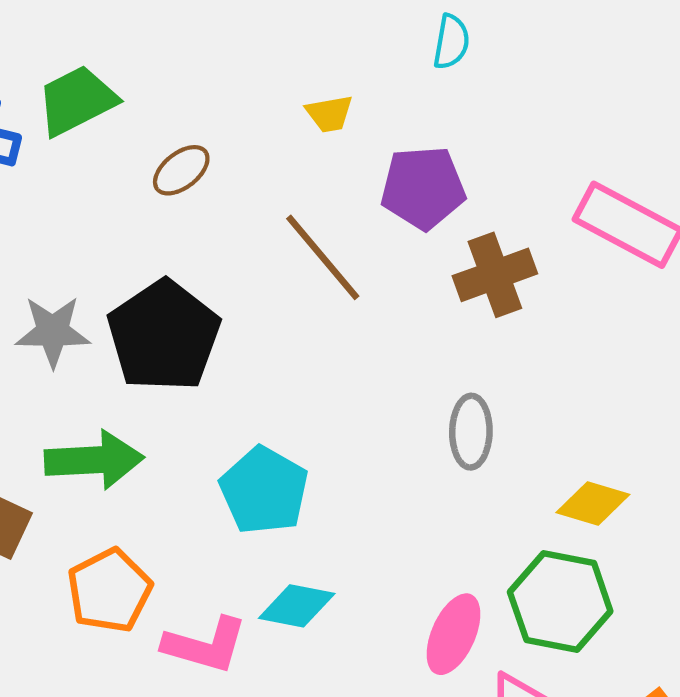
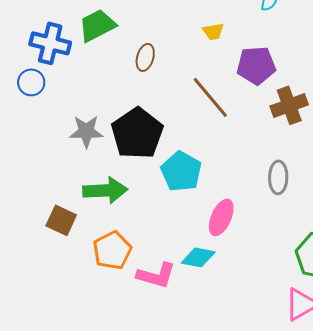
brown ellipse: (181, 170) -> (145, 57), turned -36
cyan pentagon: (264, 490) -> (181, 171), moved
pink ellipse: (453, 634) -> (221, 217), moved

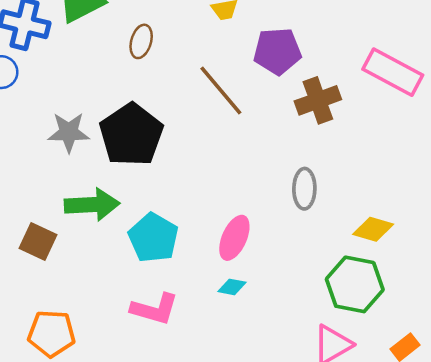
cyan pentagon: (181, 171) -> (153, 238), moved
orange pentagon: (112, 250) -> (52, 334), moved, turned 30
cyan diamond: (198, 257) -> (232, 287), moved, size x0.7

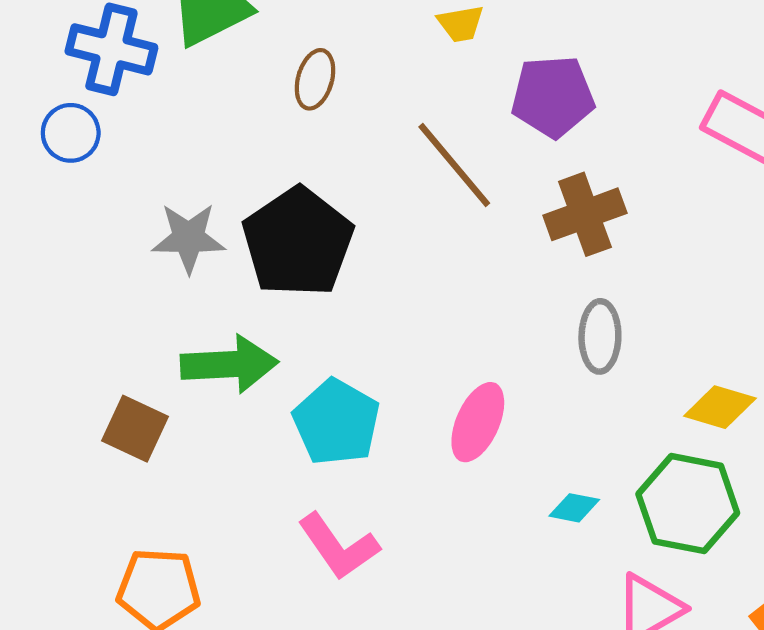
brown cross: (318, 100) -> (585, 214), moved
cyan diamond: (232, 287) -> (574, 508), moved
pink L-shape: (155, 309) -> (339, 546), turned 39

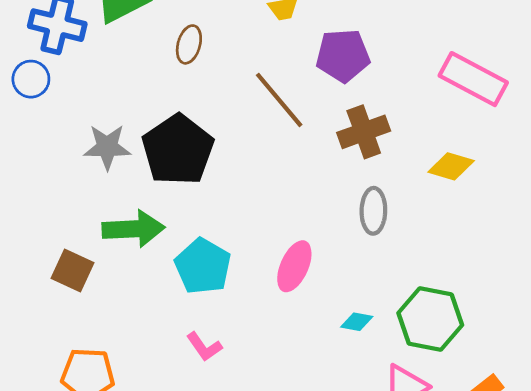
yellow diamond: (720, 407) -> (451, 166), moved
pink L-shape: (339, 546) -> (204, 347), size x0.7

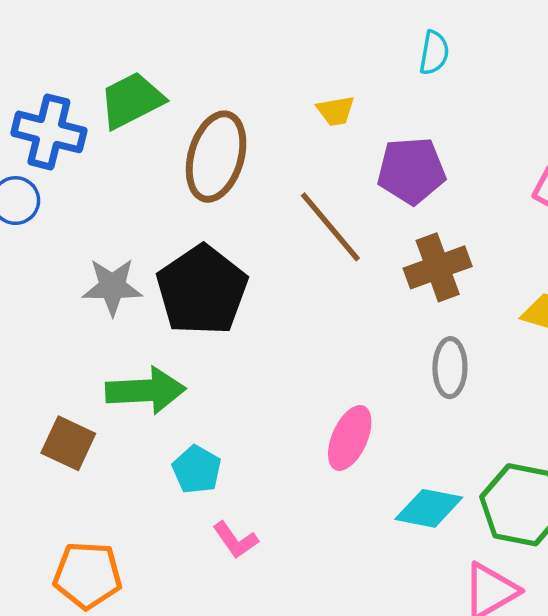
brown ellipse: (189, 44) -> (216, 157), size x1.8
cyan pentagon: (203, 266) -> (197, 470), moved, size x0.7
cyan diamond: (357, 322) -> (429, 508), size x1.6

